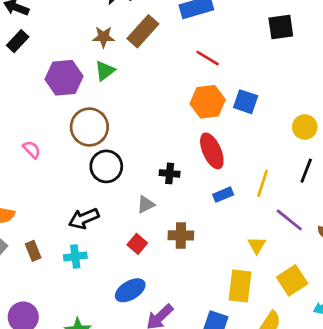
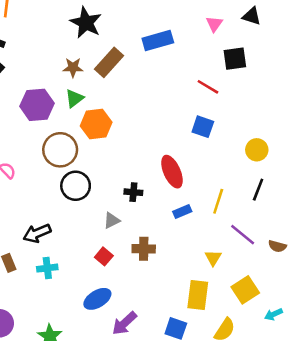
red line: (208, 58) -> (208, 87), moved
orange hexagon: (208, 102) -> (96, 124), moved
black arrow: (84, 218) -> (37, 233), moved

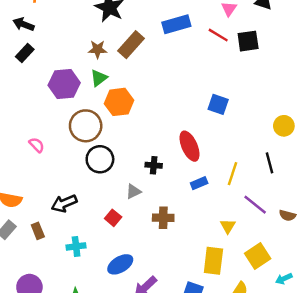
red line: (208, 87) -> (218, 35), moved
yellow circle: (257, 150) -> (284, 126), moved
black line: (258, 190) -> (270, 163), turned -36
red square: (104, 256) -> (113, 218), moved
cyan cross: (47, 268) -> (76, 246), moved

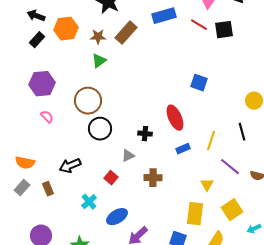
purple hexagon: (64, 84) -> (42, 84), moved
orange hexagon: (119, 102) -> (66, 29), moved
cyan cross: (76, 246) -> (89, 202), moved, turned -35

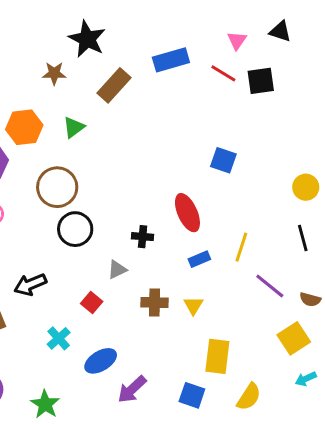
orange hexagon: (66, 29) -> (24, 127), moved
brown star: (98, 37) -> (54, 73), moved
black line: (242, 132) -> (303, 238), moved
yellow triangle: (207, 185) -> (193, 305), moved
yellow square: (232, 210) -> (294, 338), moved

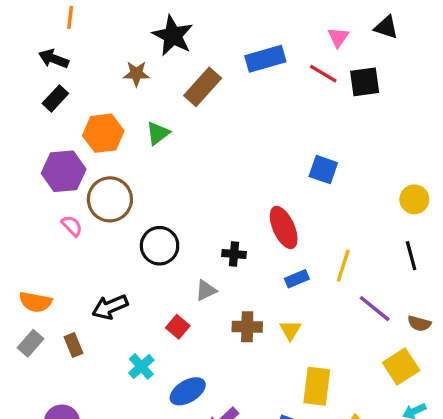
brown circle: (57, 187) -> (110, 199), moved

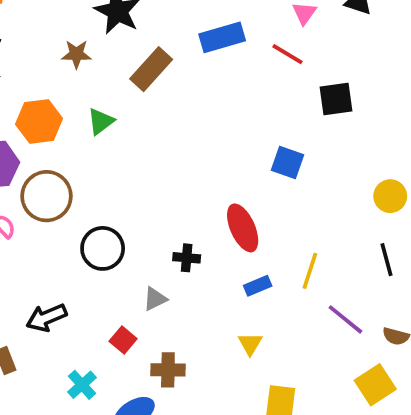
black square: (365, 82) -> (336, 99), moved
brown cross: (247, 327) -> (168, 370), moved

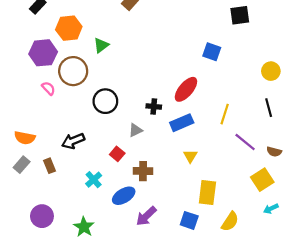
green triangle: (101, 121) -> (101, 45), moved
red ellipse: (243, 228) -> (186, 89), turned 64
blue rectangle: (258, 286) -> (182, 123), moved, size x1.5

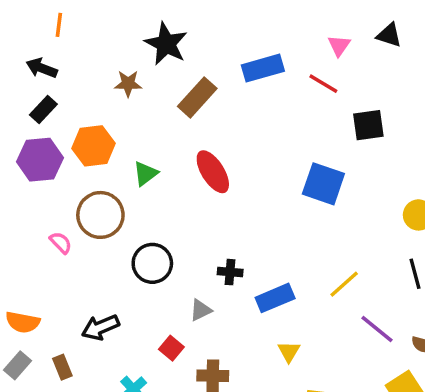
blue square: (212, 52) -> (323, 184), size x1.4
purple hexagon: (43, 53) -> (40, 160), moved
red ellipse: (186, 89) -> (213, 172), moved, turned -72
yellow line: (225, 114) -> (344, 284), turned 30

